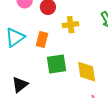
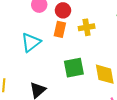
orange rectangle: (42, 39) -> (60, 29), moved

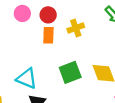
cyan triangle: (31, 42) -> (27, 78), moved, turned -50

